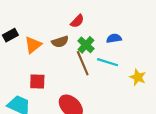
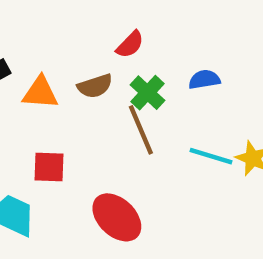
orange triangle: (33, 45) -> (40, 93), turned 42
cyan line: (108, 62) -> (211, 156), moved

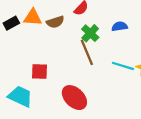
brown semicircle: (95, 86) -> (55, 22), moved
orange triangle: (40, 93) -> (33, 17), moved

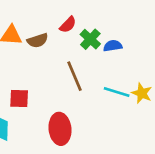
green cross: (90, 33) -> (90, 39), moved
red ellipse: (74, 98) -> (60, 129), turned 40

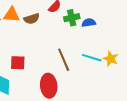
green cross: (90, 39) -> (72, 18), turned 35
brown line: (74, 76) -> (64, 60), moved

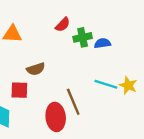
brown semicircle: (32, 19) -> (36, 69), moved
brown line: (64, 60) -> (73, 102), moved

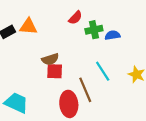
cyan line: (106, 84) -> (103, 71), moved, turned 40
red square: (19, 90) -> (55, 71), moved

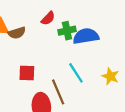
blue semicircle: (112, 35) -> (86, 36), size x1.6
brown semicircle: (50, 59) -> (17, 33), moved

